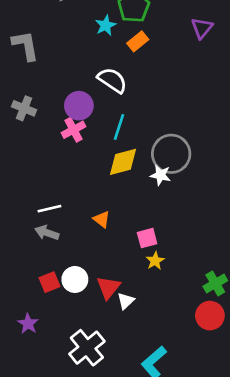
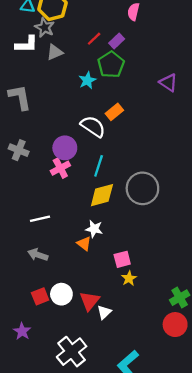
purple triangle: (202, 28) -> (168, 83), turned -36
orange rectangle: (138, 41) -> (114, 112), moved
white star: (160, 175) -> (94, 229), moved
white line: (49, 209) -> (40, 219), moved

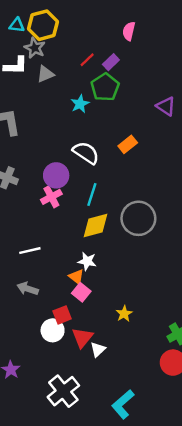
orange rectangle: (114, 112) -> (128, 144), moved
pink square: (122, 259) -> (81, 292), moved, turned -36
red square: (40, 296) -> (62, 315), moved

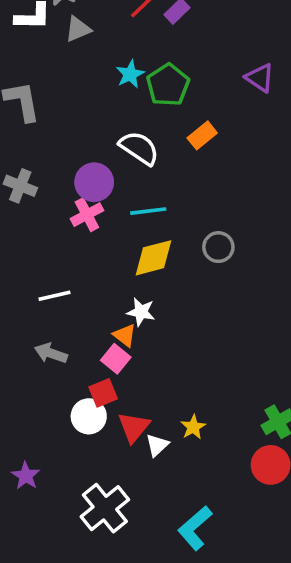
green pentagon: (105, 87) -> (168, 85), moved
cyan line: (92, 194) -> (148, 211), turned 65
gray circle: (138, 218) -> (218, 247), size x0.6
pink square: (81, 292) -> (116, 359), moved
yellow star: (124, 314) -> (193, 427), moved

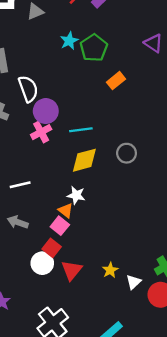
white semicircle: (139, 148) -> (28, 89), moved, turned 36
red square: (103, 393) -> (52, 248), turned -30
white triangle: (157, 445) -> (134, 282), moved

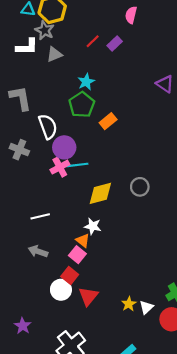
green pentagon: (94, 48) -> (82, 105), moved
orange rectangle: (116, 81) -> (108, 121), moved
cyan line: (81, 130) -> (77, 165), moved
yellow star: (110, 270) -> (129, 304), moved

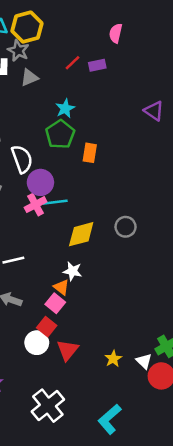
purple rectangle: (115, 43) -> (97, 65), turned 32
orange rectangle: (108, 121) -> (90, 153), turned -42
white triangle: (146, 307) -> (144, 361), moved, turned -32

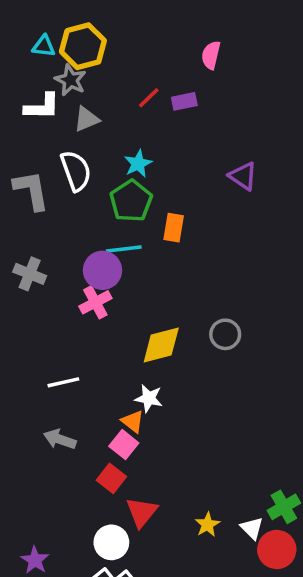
purple triangle: (154, 111) -> (243, 176), moved
white semicircle: (22, 159) -> (76, 171), moved
cyan line: (55, 202) -> (124, 249), moved
white circle: (37, 343) -> (111, 542), moved

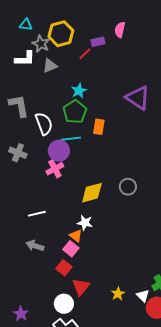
yellow hexagon: (83, 46) -> (61, 34), moved
purple rectangle: (184, 101) -> (98, 42), moved
white semicircle: (76, 171) -> (44, 124), moved
purple triangle: (243, 176) -> (138, 98), size x1.5

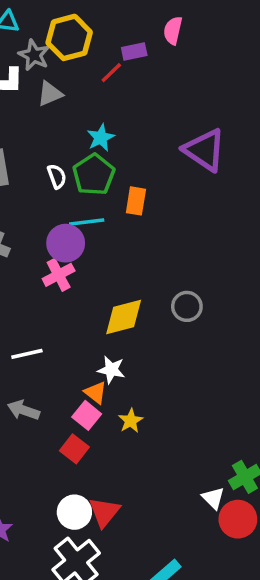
white semicircle: (44, 124) -> (57, 176), moved, size x0.6
red triangle: (81, 287) -> (104, 512), moved
yellow star: (118, 294) -> (131, 421), moved

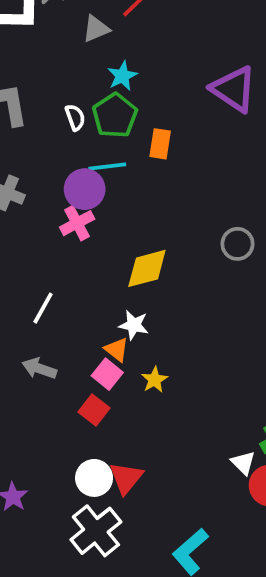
gray triangle: (50, 94) -> (96, 29), moved
gray circle: (187, 306) -> (237, 244), moved
white line: (27, 354) -> (43, 308), turned -48

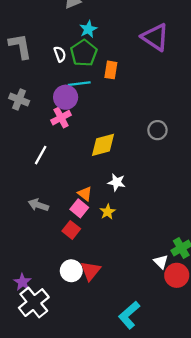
white line: (43, 308) -> (41, 155), moved
white star: (134, 325) -> (117, 182), moved
white cross: (96, 531) -> (34, 303), moved

